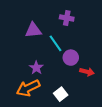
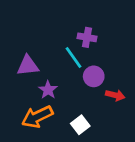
purple cross: (67, 18) -> (87, 37), moved
purple triangle: (33, 30) -> (28, 66), moved

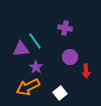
cyan line: (74, 58) -> (35, 41), moved
red arrow: (115, 95) -> (86, 71), turned 72

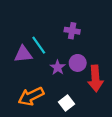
purple star: (36, 67) -> (58, 67), moved
red arrow: (86, 71) -> (95, 79), size x1.6

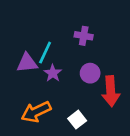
cyan line: (39, 45) -> (45, 53), turned 60
purple star: (58, 67) -> (53, 73), moved

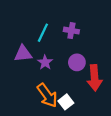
cyan line: (45, 53) -> (43, 33), moved
orange arrow: (36, 112) -> (47, 95), moved, turned -100

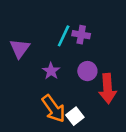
cyan line: (43, 33) -> (64, 36), moved
purple triangle: (23, 54) -> (20, 48), moved, turned -48

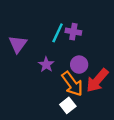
red arrow: (107, 89) -> (97, 80), turned 45
orange arrow: (54, 109) -> (72, 84), moved

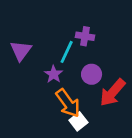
cyan line: (58, 33) -> (67, 52), moved
orange arrow: (72, 84) -> (68, 103), moved

